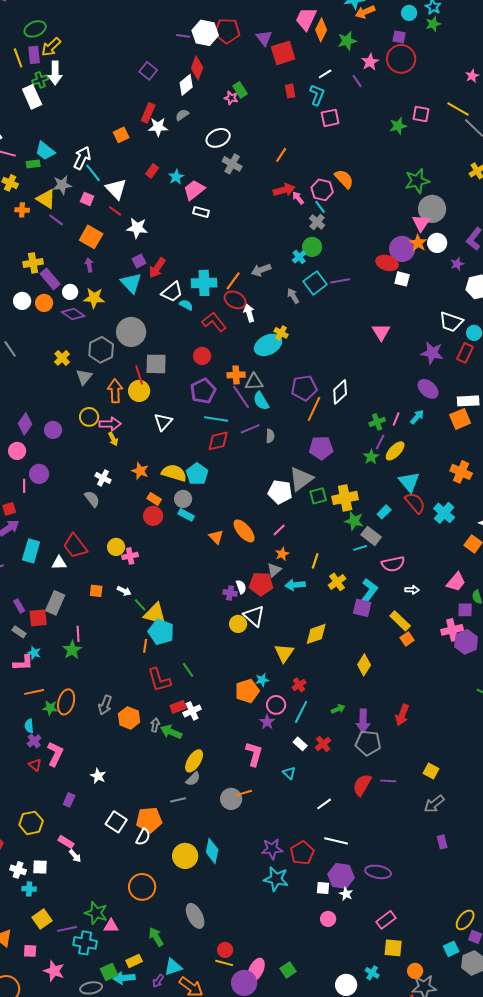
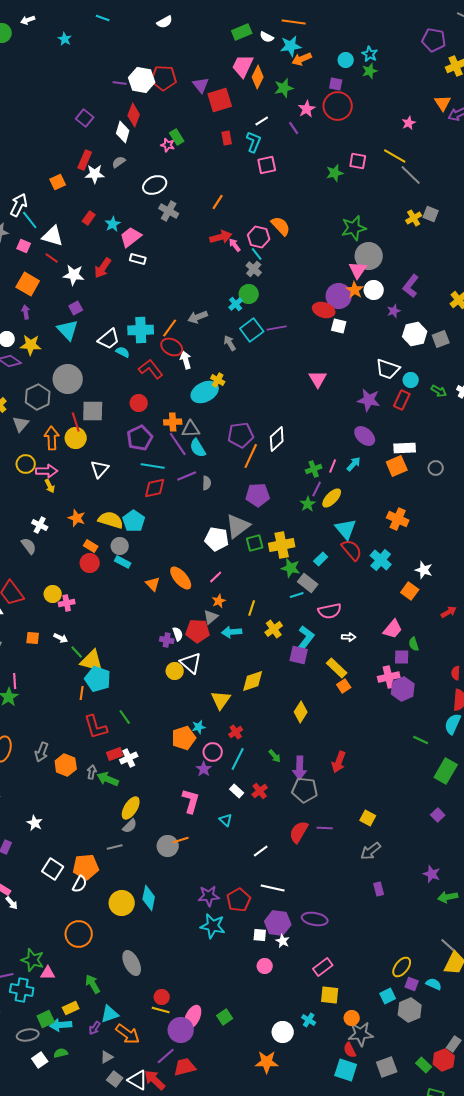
white diamond: (186, 85) -> (123, 132), turned -35
white triangle: (116, 189) -> (53, 236), turned -30
red arrow: (157, 268) -> (103, 268), moved
green arrow: (338, 709) -> (275, 756), turned 72

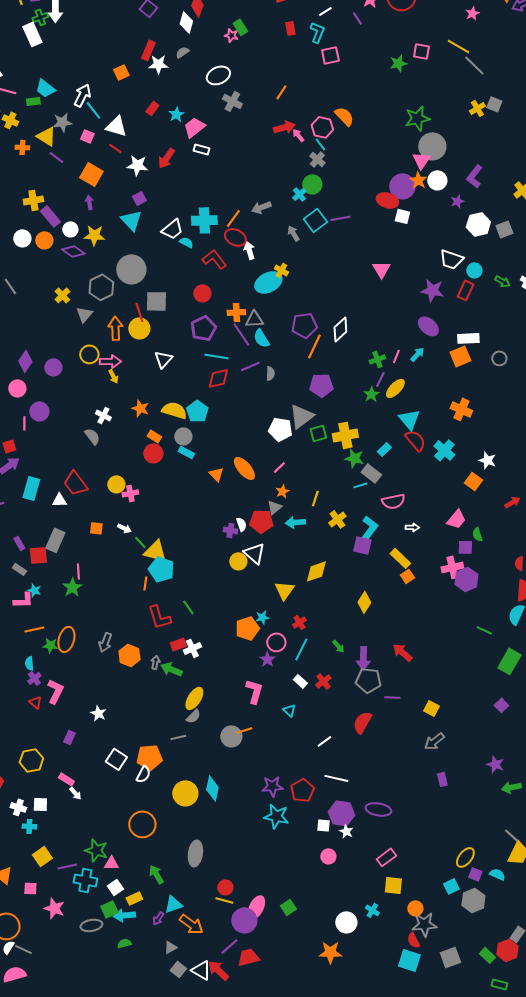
red arrow: (339, 762) -> (402, 652), turned 110
purple line: (325, 828) -> (392, 697), moved
gray ellipse: (132, 963) -> (195, 853), turned 35
white square: (40, 1060) -> (115, 887), moved

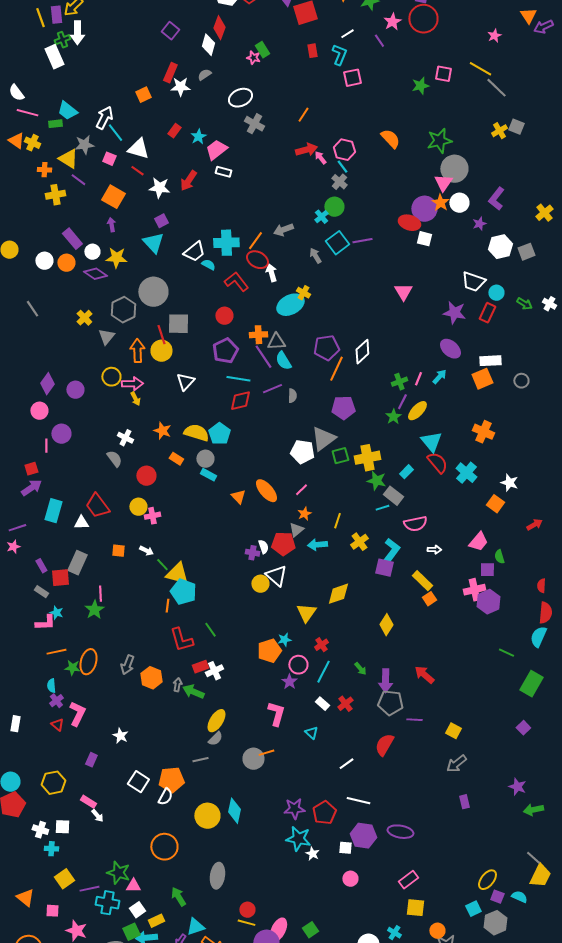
orange semicircle: (344, 116) -> (390, 139), moved
yellow cross: (33, 200) -> (55, 195), moved
red circle: (153, 453) -> (146, 476), moved
white star: (346, 831) -> (312, 854), moved

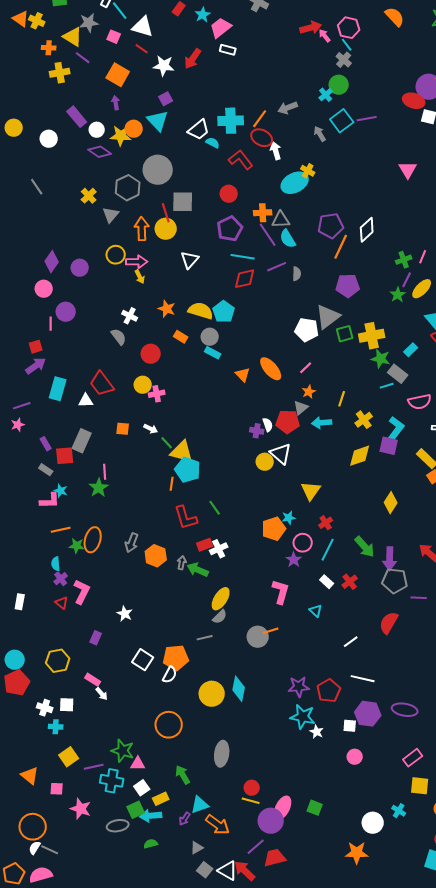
orange circle: (66, 263) -> (134, 129), moved
yellow diamond: (338, 594) -> (360, 456), moved
green arrow: (360, 669) -> (365, 547), size x1.6
green square: (310, 930) -> (315, 808), turned -35

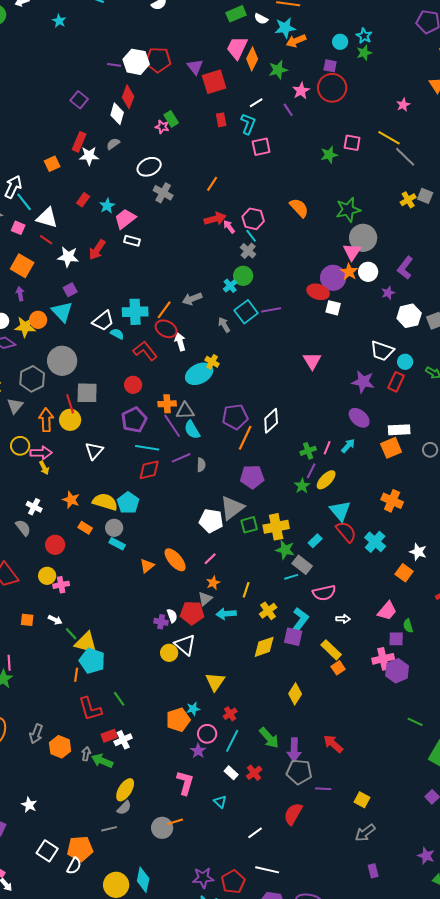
orange triangle: (243, 375) -> (147, 566), turned 35

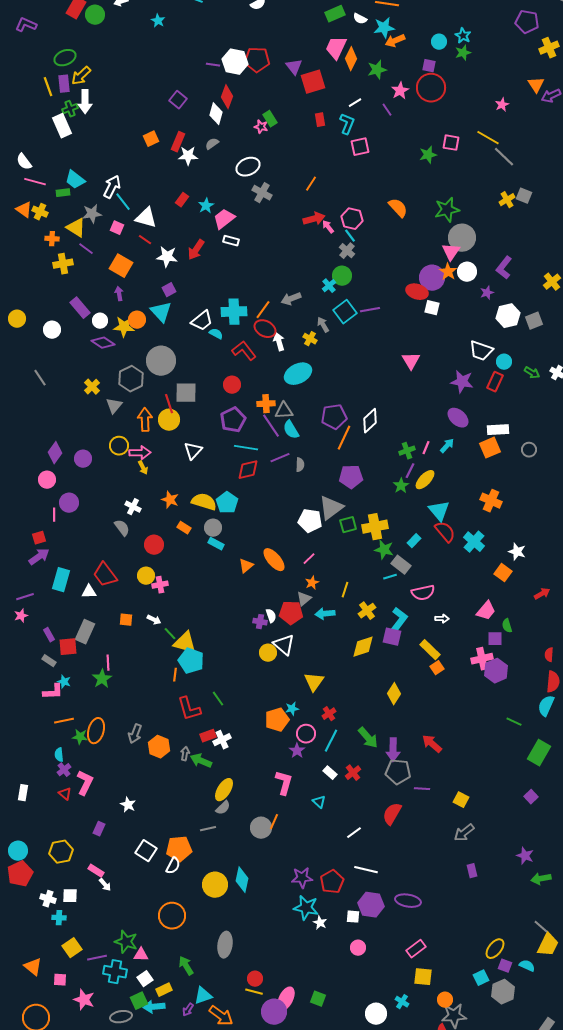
orange square: (52, 164) -> (151, 139), moved
yellow cross: (212, 362) -> (310, 339), moved
orange line: (175, 822) -> (274, 822), turned -49

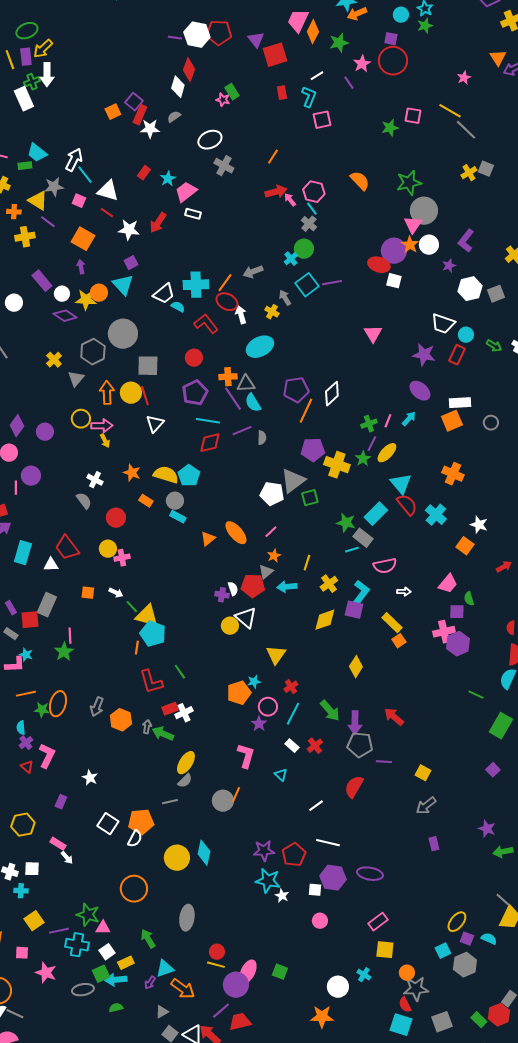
purple square: (178, 100) -> (134, 102), moved
red line: (169, 404) -> (145, 396), moved
yellow cross: (375, 527) -> (337, 465), moved, turned 30
cyan rectangle: (414, 541) -> (376, 514), size x1.6

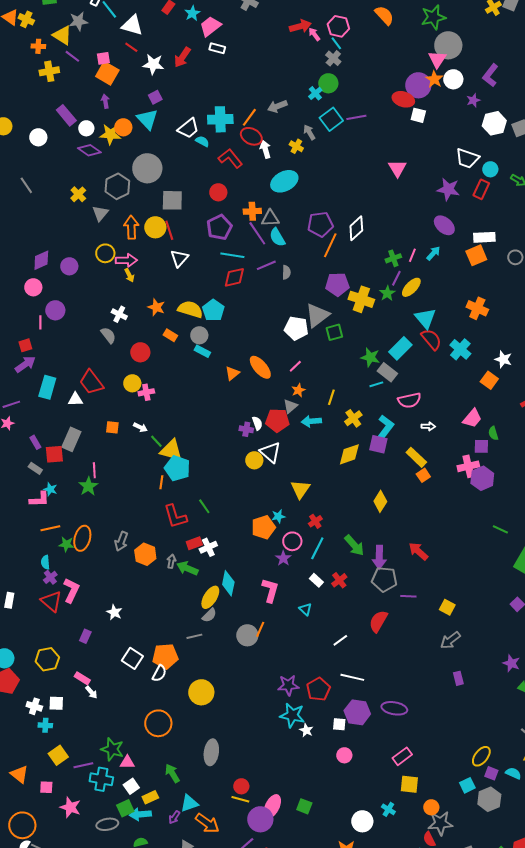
pink square: (79, 201) -> (103, 58), moved, turned -32
purple diamond: (17, 426) -> (41, 260), turned 30
red triangle: (27, 767) -> (51, 601), size x1.6
cyan diamond: (204, 853) -> (228, 583), moved

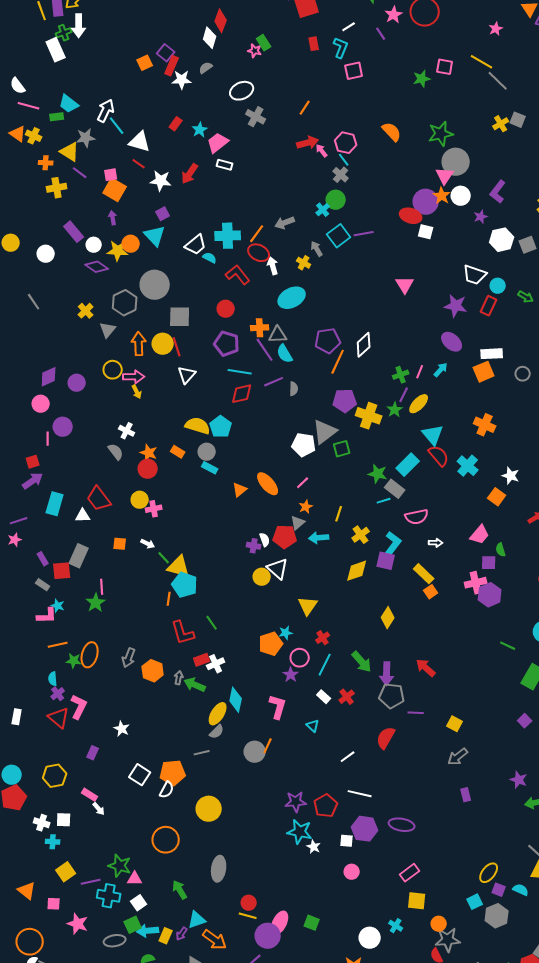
purple pentagon: (219, 227) -> (227, 344), turned -30
orange star: (156, 307) -> (149, 453), moved
yellow rectangle: (150, 797) -> (166, 936), moved, turned -42

